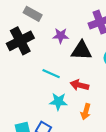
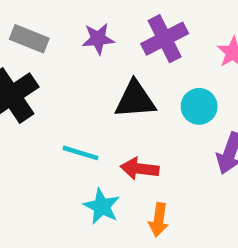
purple star: (61, 36) -> (98, 39), moved
cyan star: (58, 102) -> (102, 206), turned 30

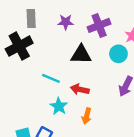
gray rectangle: (29, 39) -> (31, 18), turned 60
cyan circle: (199, 106) -> (118, 54), moved

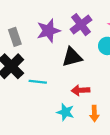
purple star: (66, 22) -> (48, 31), size x1.5
cyan line: (51, 78) -> (38, 82), moved

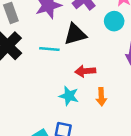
cyan line: (38, 82) -> (49, 49), moved

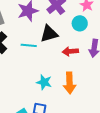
red arrow: (85, 71) -> (70, 51), moved
orange arrow: (101, 97) -> (70, 83), size x1.5

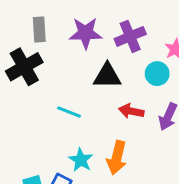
cyan line: (29, 45) -> (69, 112), moved
cyan star: (44, 82) -> (81, 160), moved

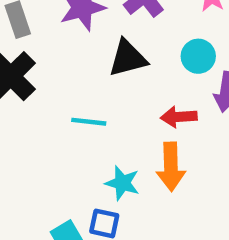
cyan circle: (157, 74) -> (198, 56), moved
red arrow: (131, 111) -> (179, 117), moved

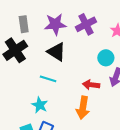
black triangle: (128, 58) -> (56, 52), moved, turned 36
cyan star: (122, 183) -> (40, 105), moved

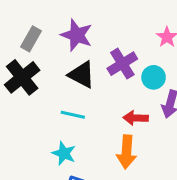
gray rectangle: (24, 24) -> (31, 39), turned 42
purple star: (55, 24) -> (77, 35), turned 30
purple cross: (86, 24) -> (122, 64), moved

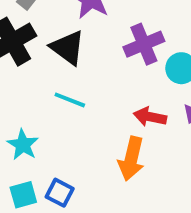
black triangle: (82, 75) -> (68, 48), moved
cyan star: (64, 153) -> (23, 145), moved

